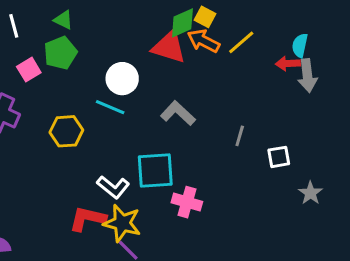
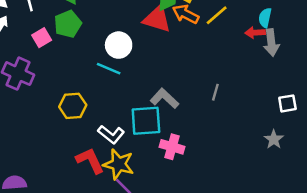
gray L-shape: (178, 113) -> (165, 98), moved
yellow hexagon: (66, 131) -> (73, 106), moved
white square: (279, 157) -> (287, 103), moved
red L-shape: (88, 219) -> (90, 160), turned 52

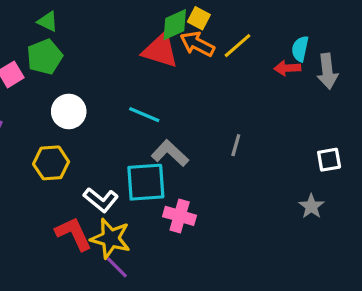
gray arrow: (271, 43) -> (327, 71), moved
white circle: (119, 45) -> (69, 111), moved
cyan line: (109, 69) -> (144, 115), moved

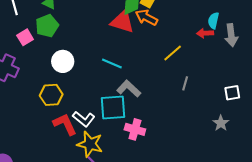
yellow line: (237, 46) -> (173, 53), moved
gray line: (236, 145) -> (185, 83), moved
red L-shape: (74, 234) -> (65, 124), moved

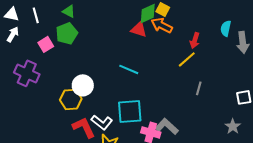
red triangle: (122, 22) -> (139, 29), size x0.7
red arrow: (205, 33) -> (195, 40), moved, turned -70
white circle: (63, 61) -> (83, 85), moved
gray L-shape: (129, 89) -> (167, 126), moved

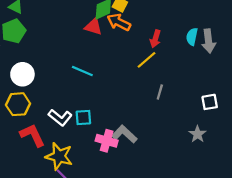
cyan semicircle: (226, 28) -> (192, 37), moved
white circle: (83, 85) -> (22, 74), moved
cyan square: (130, 111) -> (83, 117), size x0.6
white L-shape: (102, 122) -> (60, 117), moved

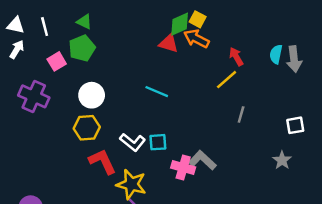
red arrow: (155, 39) -> (236, 57), turned 133

